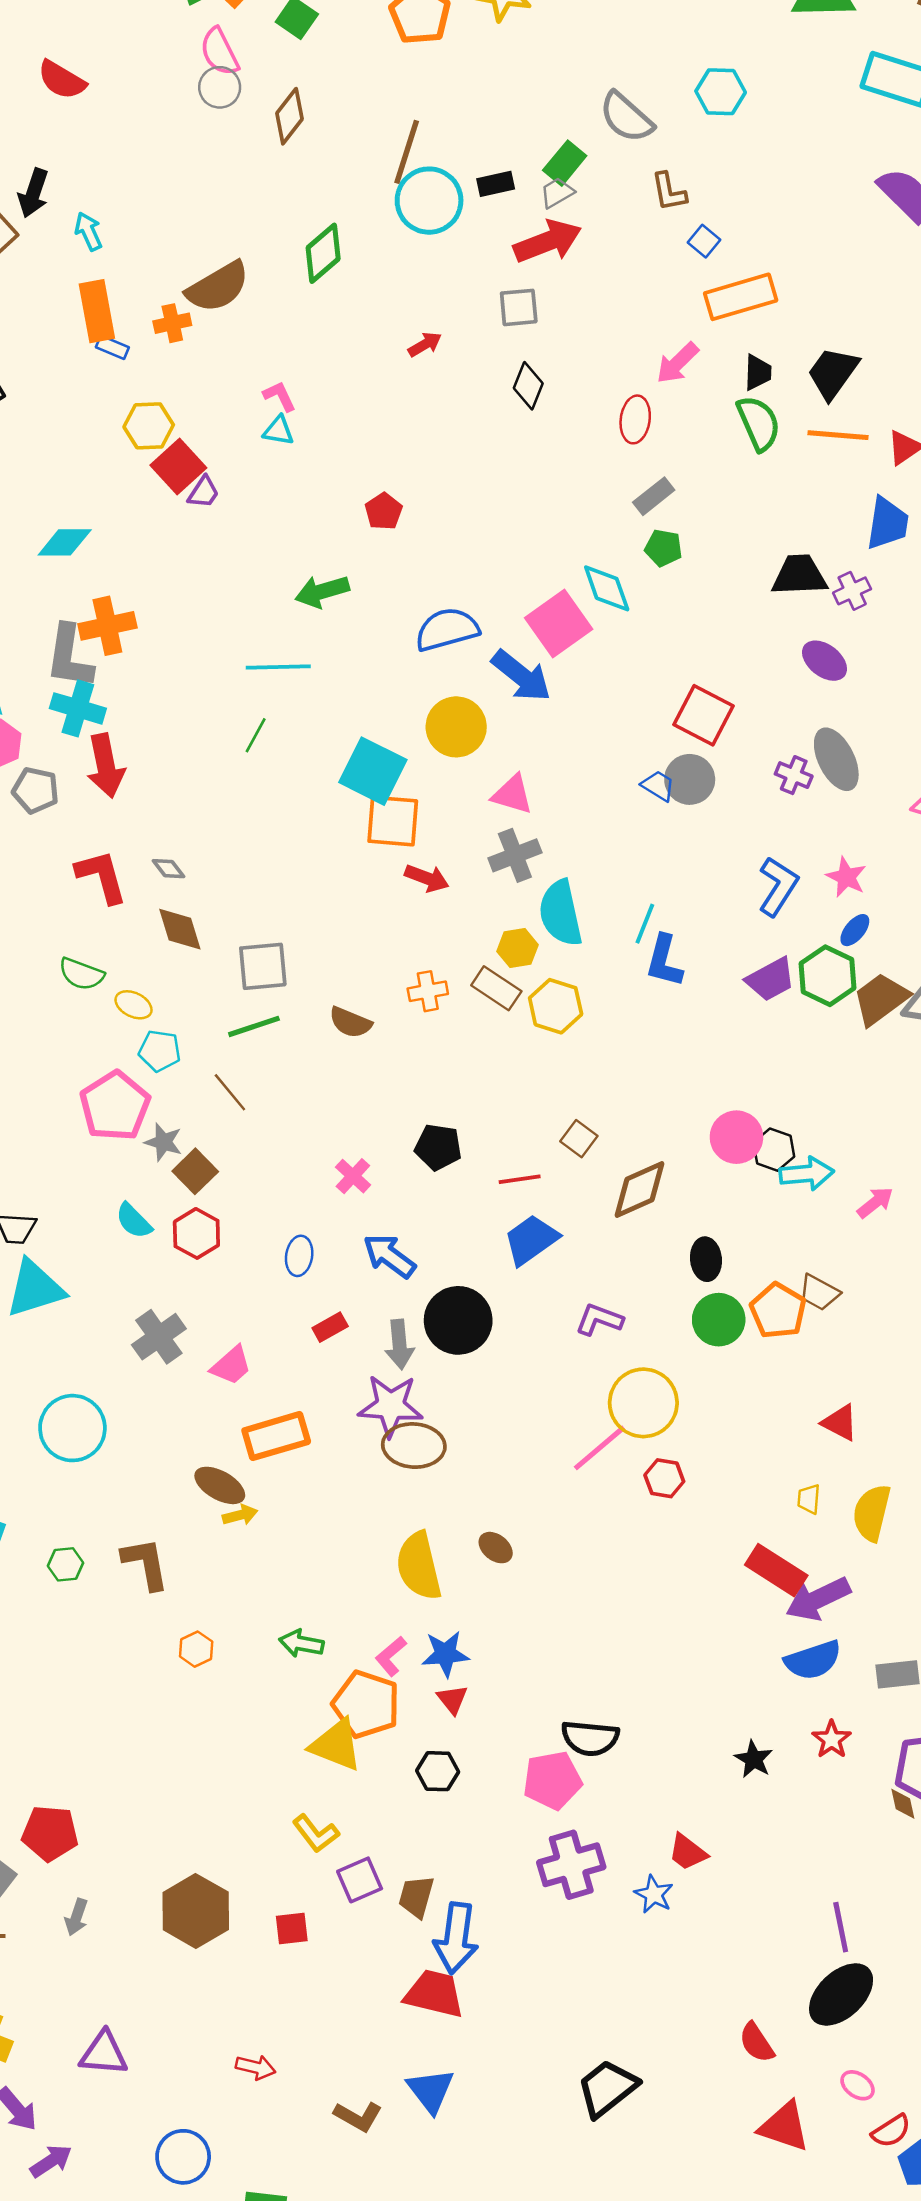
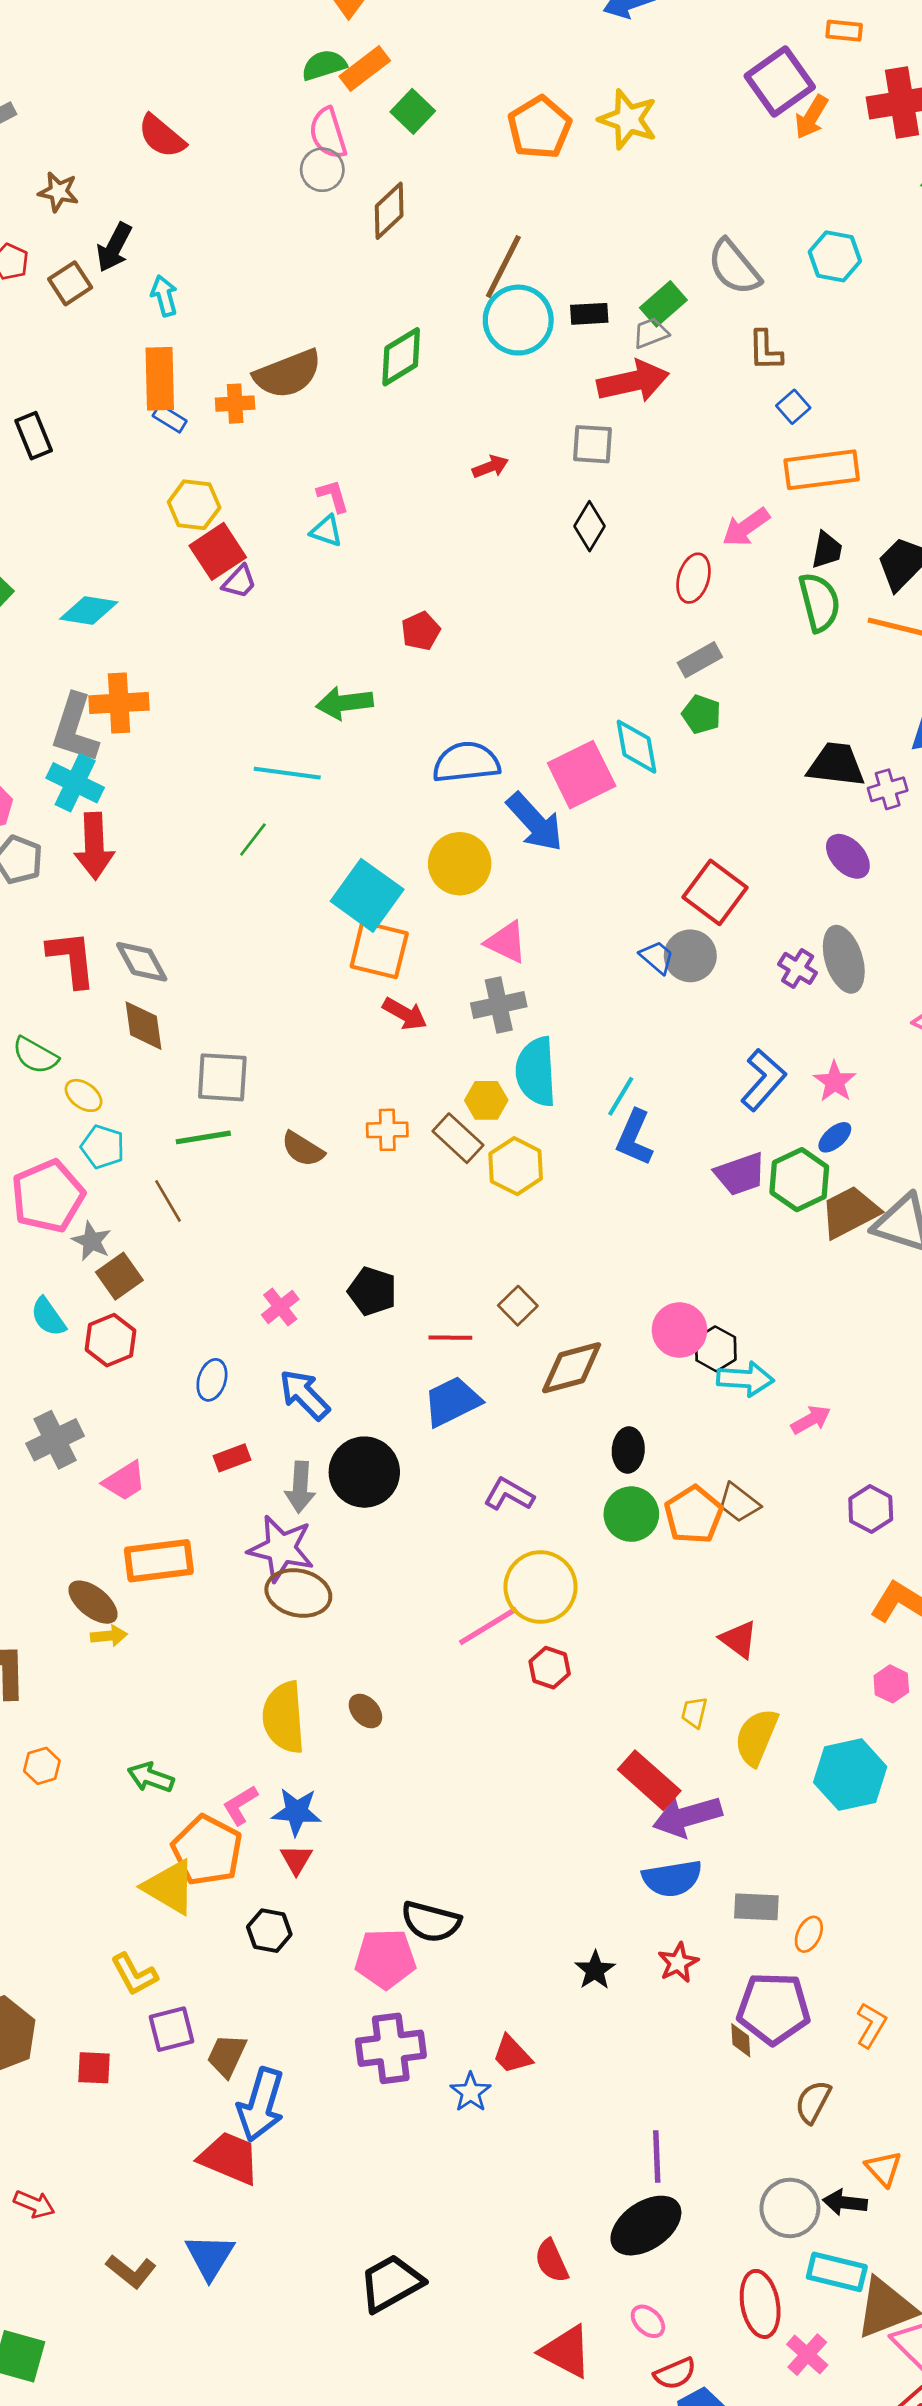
gray diamond: (168, 869) -> (142, 962), size x1.6

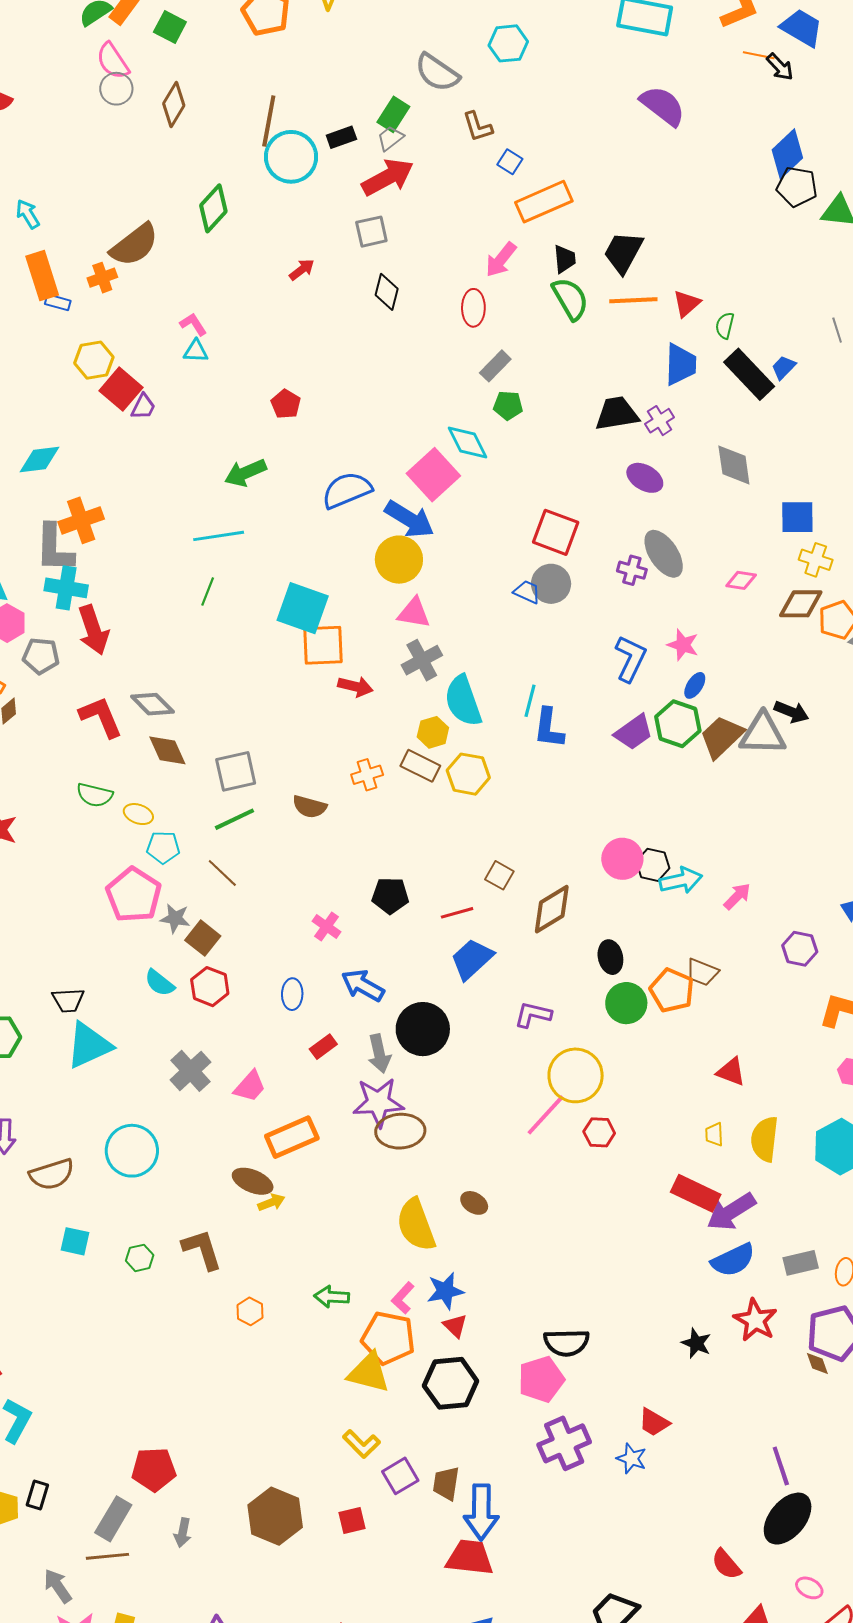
yellow circle: (460, 864) -> (399, 560), moved
black hexagon: (269, 1931) -> (451, 1383), size x1.6
red star: (678, 1963) -> (755, 1320), size x1.4

